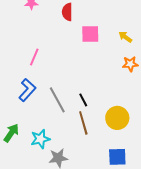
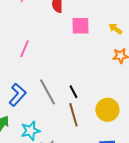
blue L-shape: (27, 90) -> (17, 95), moved

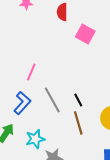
pink square: (80, 26) -> (85, 34), turned 30
pink line: (24, 49) -> (31, 72), moved

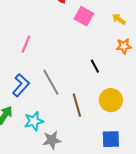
pink line: (31, 72) -> (26, 44), moved
black line: (78, 100) -> (95, 66), moved

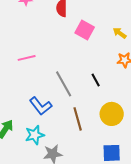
pink line: (26, 44) -> (27, 58), turned 54
gray line: (51, 82) -> (64, 84), moved
blue L-shape: (21, 85) -> (41, 106), moved, turned 100

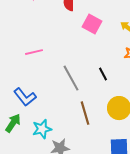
blue L-shape: (41, 106) -> (25, 97), moved

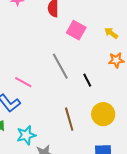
pink line: (34, 52) -> (23, 82), moved, turned 42
gray line: (71, 78) -> (60, 66), moved

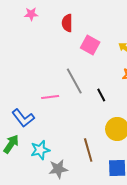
pink line: (23, 82) -> (50, 97), moved, turned -36
brown line: (69, 119) -> (88, 150), moved

